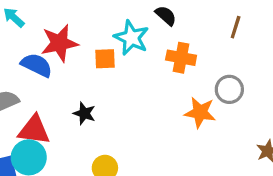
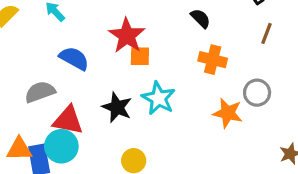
cyan star: (131, 38) -> (159, 98), moved
red star: (59, 43) -> (127, 36), moved, turned -30
black star: (84, 113) -> (117, 107), size x1.4

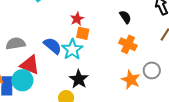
red star: (127, 36) -> (77, 19), size x0.6
blue semicircle: (74, 58) -> (53, 46), moved
cyan star: (159, 98) -> (72, 49), moved
black star: (117, 107) -> (79, 79), moved

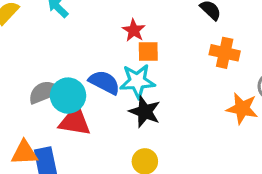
cyan star: (72, 49) -> (137, 81), turned -30
black star: (79, 79) -> (145, 112), moved
cyan circle: (22, 80) -> (68, 96), moved

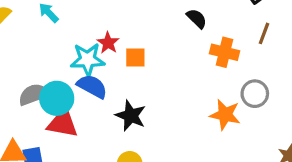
red star: (134, 30) -> (108, 43), moved
orange cross: (225, 53) -> (224, 52), moved
cyan star: (137, 81) -> (88, 60), moved

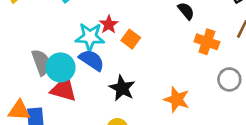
orange square: (135, 57) -> (131, 39), turned 30
gray semicircle: (34, 94) -> (41, 62), turned 85
orange star: (225, 115) -> (177, 99), moved

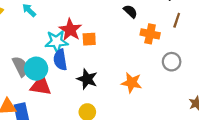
red star: (109, 24) -> (70, 30), size x1.5
orange square: (131, 39) -> (89, 39), turned -32
blue semicircle: (92, 60) -> (60, 60), turned -126

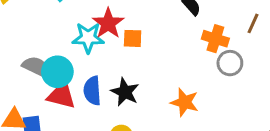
blue semicircle: (60, 60) -> (92, 91), moved
gray circle: (172, 62) -> (230, 63), moved
gray semicircle: (20, 66) -> (36, 67), turned -42

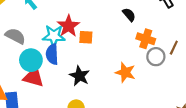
brown line: (253, 23) -> (174, 48), moved
gray semicircle: (36, 67) -> (15, 36), moved
blue semicircle: (92, 91) -> (52, 54), moved
orange star: (185, 102) -> (125, 72), moved

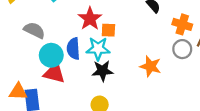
cyan star: (54, 36) -> (98, 49), moved
orange cross: (146, 39) -> (182, 24), moved
black star: (79, 76) -> (102, 71), turned -30

